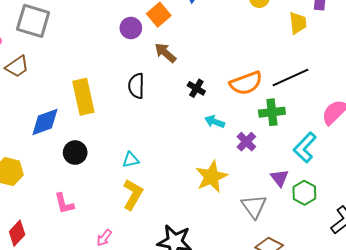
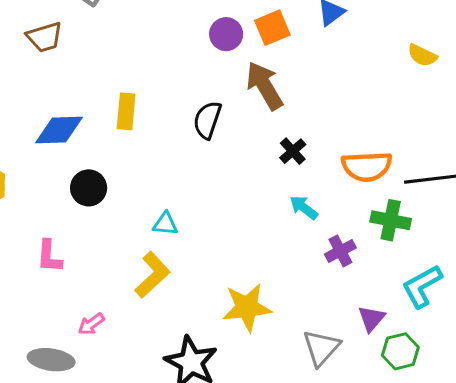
brown arrow: (165, 53) -> (264, 86), size x1.4
yellow rectangle: (83, 97) -> (126, 111), size x0.7
yellow star: (211, 177) -> (247, 307), moved

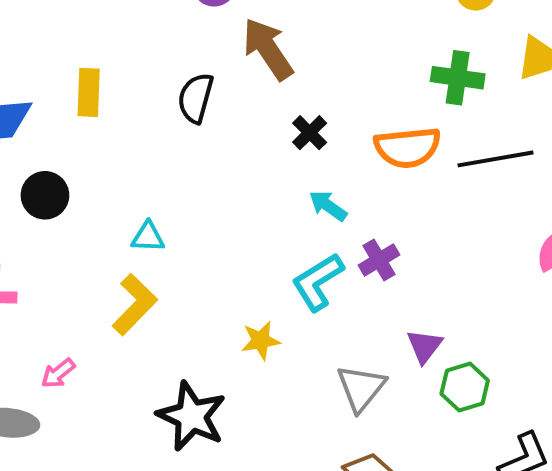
green cross: (391, 220) -> (458, 78), moved
cyan L-shape: (422, 286) -> (318, 282), moved
yellow star: (247, 307) -> (261, 341), size x0.6

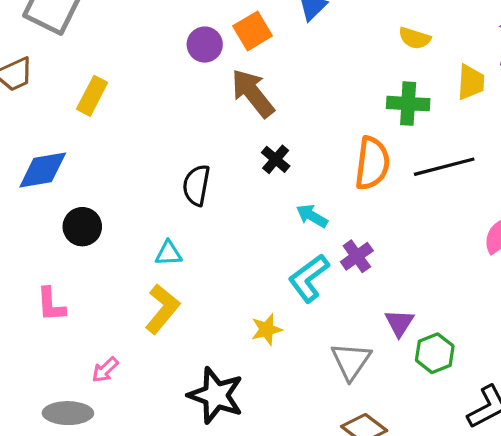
yellow rectangle: (89, 92) -> (92, 96), moved, turned 30
black semicircle: (196, 98) -> (196, 185), moved
black cross: (310, 133) -> (276, 159), moved
orange semicircle: (407, 147) -> (372, 163), turned -72

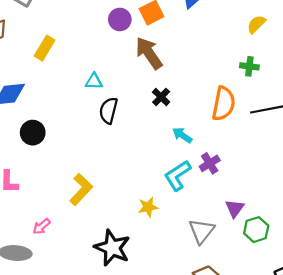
yellow semicircle: (415, 38) -> (256, 24), turned 114
green cross: (408, 104) -> (249, 66), size x0.7
cyan triangle: (168, 253) -> (94, 81), moved

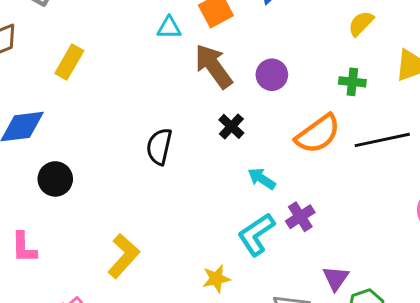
purple circle: (120, 19) -> (272, 75), moved
cyan triangle: (94, 81) -> (169, 28), moved
orange semicircle: (224, 104) -> (318, 134), turned 44

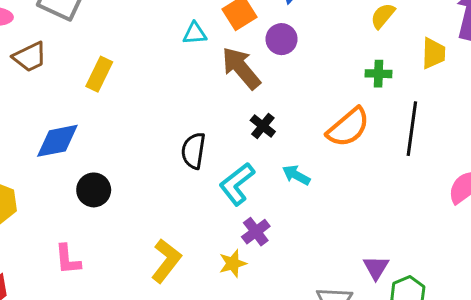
purple circle: (272, 75) -> (282, 39), moved
black line: (382, 140) -> (412, 129), turned -66
purple cross: (300, 217) -> (256, 232), moved
cyan L-shape: (256, 234) -> (237, 184), moved
yellow star: (216, 279) -> (233, 263), moved

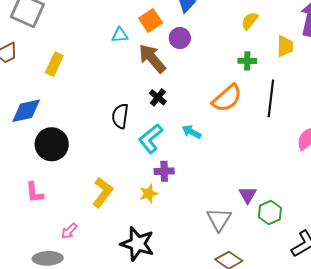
black cross: (263, 126) -> (158, 97), moved
black circle: (94, 190) -> (52, 144), size x1.4
purple cross: (256, 232) -> (164, 171), turned 36

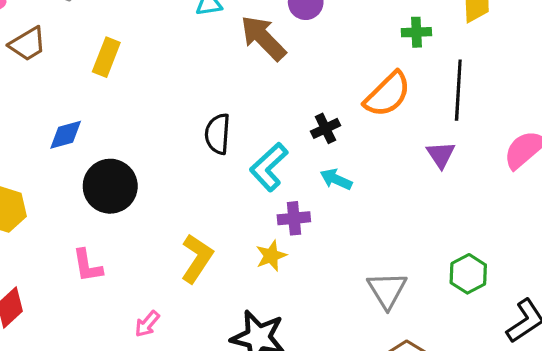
black cross: (158, 97) -> (326, 128), moved, turned 30
blue diamond: (26, 111) -> (66, 135), size x0.7
cyan arrow: (191, 132) -> (336, 179), moved
purple triangle: (248, 195) -> (441, 155), moved

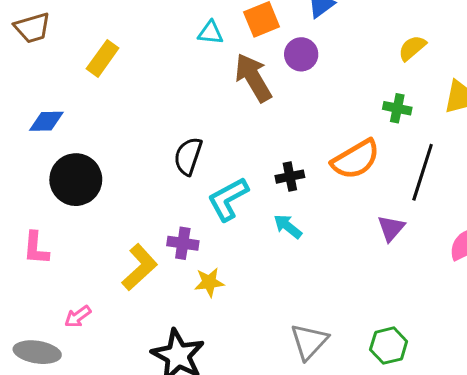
purple cross: (294, 218) -> (183, 243), moved

